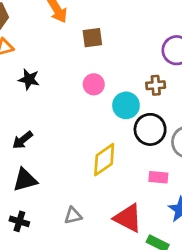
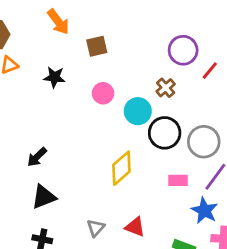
black star: (29, 79) -> (54, 77), moved
brown cross: (156, 85) -> (166, 88), turned -30
gray triangle: (73, 216) -> (96, 228), turned -30
red triangle: (128, 218) -> (135, 227), moved, size x0.7

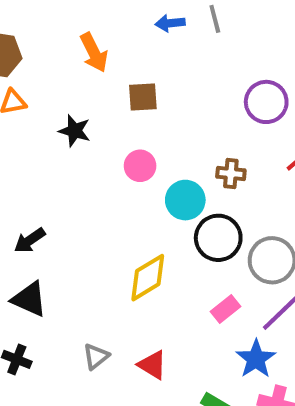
purple circle: (183, 50) -> (266, 102), moved
brown cross: (166, 88) -> (231, 174), turned 36
pink rectangle: (178, 180) -> (225, 309), turned -48
black triangle: (44, 197) -> (29, 299), turned 36

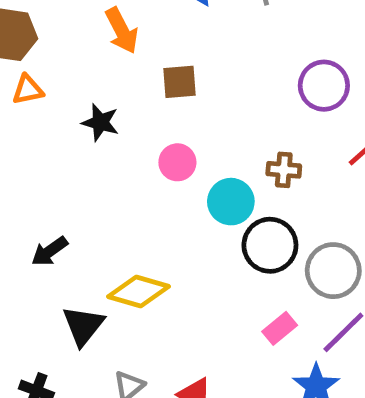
yellow diamond: (148, 278) -> (139, 292), moved, turned 48
black triangle: (29, 299) -> (83, 326), moved, turned 45

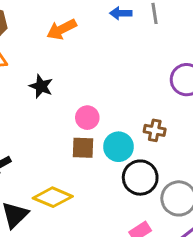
orange arrow: (122, 31) -> (62, 29), turned 84
brown square: (180, 82) -> (83, 148), moved

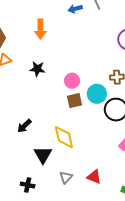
orange arrow: (62, 29) -> (40, 29), turned -48
yellow diamond: (53, 197) -> (64, 137), turned 70

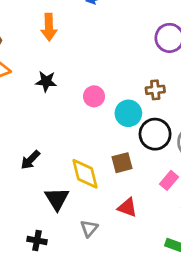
brown square: (75, 101) -> (122, 163), moved
red triangle: (94, 177) -> (127, 207), moved

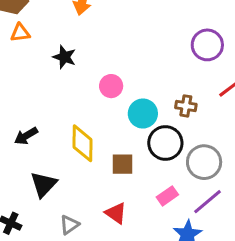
brown cross: (155, 90) -> (186, 106), moved
yellow diamond: (85, 174) -> (82, 143), moved

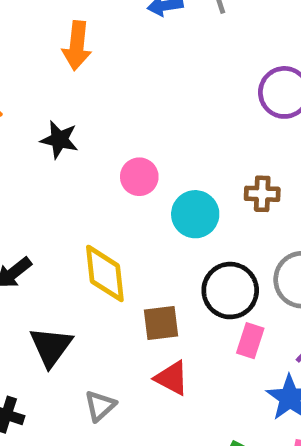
black circle: (165, 143) -> (230, 291), moved
brown square: (122, 164) -> (161, 323), moved
pink rectangle: (167, 196) -> (250, 341), turned -30

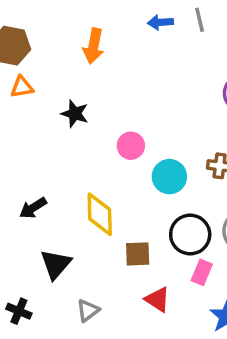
red triangle: (172, 378) -> (157, 299), moved

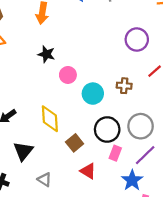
black star: (75, 114) -> (46, 54), moved
brown square: (138, 254) -> (75, 143), turned -35
gray triangle: (88, 311) -> (44, 180), turned -48

